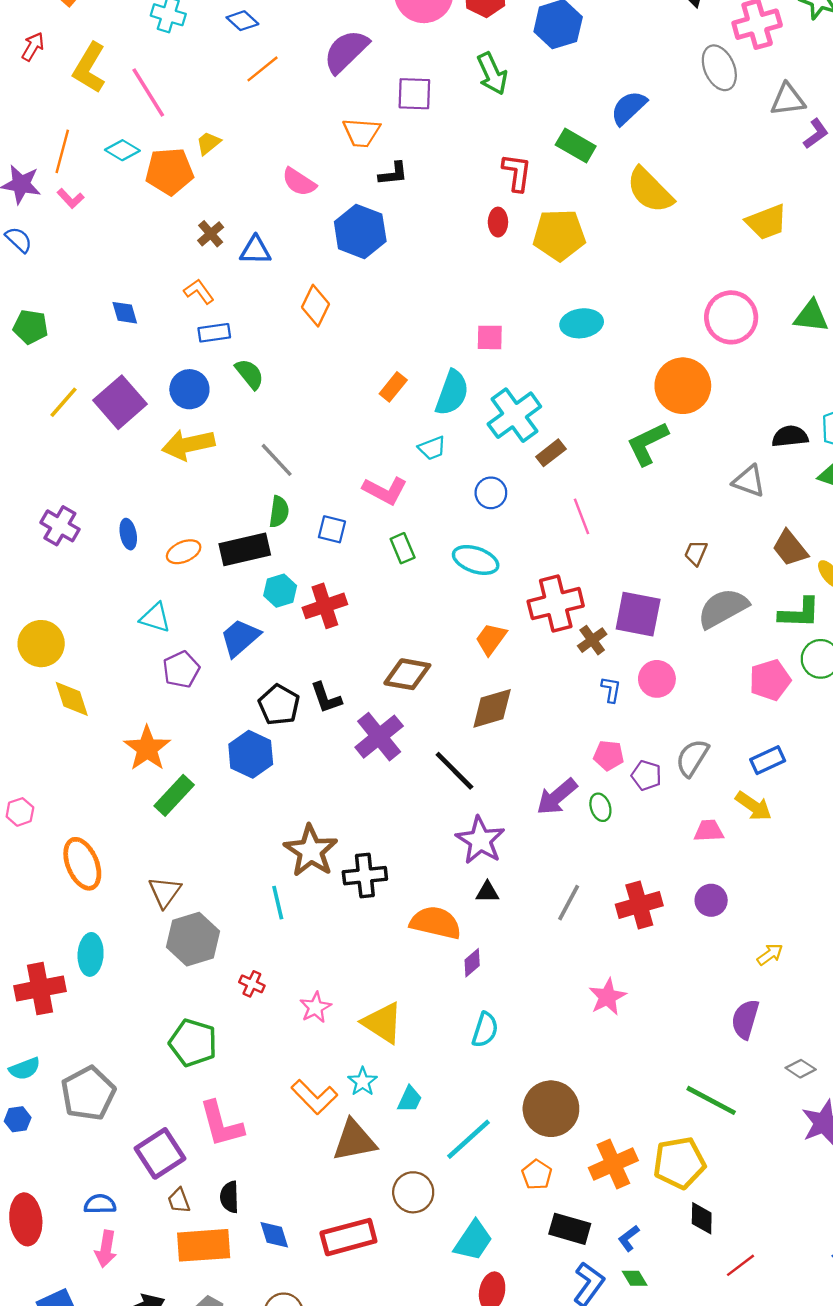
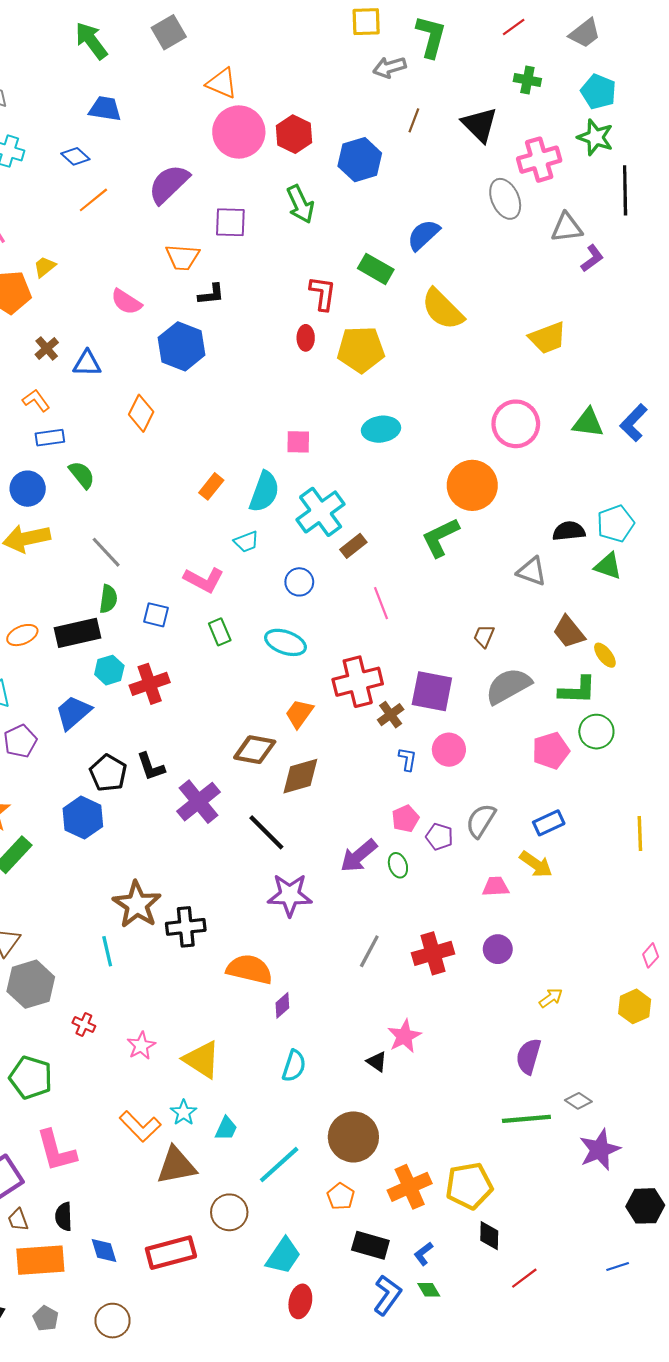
brown diamond: (407, 674) -> (255, 750), moved
pink pentagon: (609, 755) -> (405, 819), turned -30
purple star: (480, 840) -> (290, 895), turned -30
black triangle: (487, 892) -> (377, 1062), moved, turned 35
green line: (711, 1100) -> (526, 1119), moved, turned -33

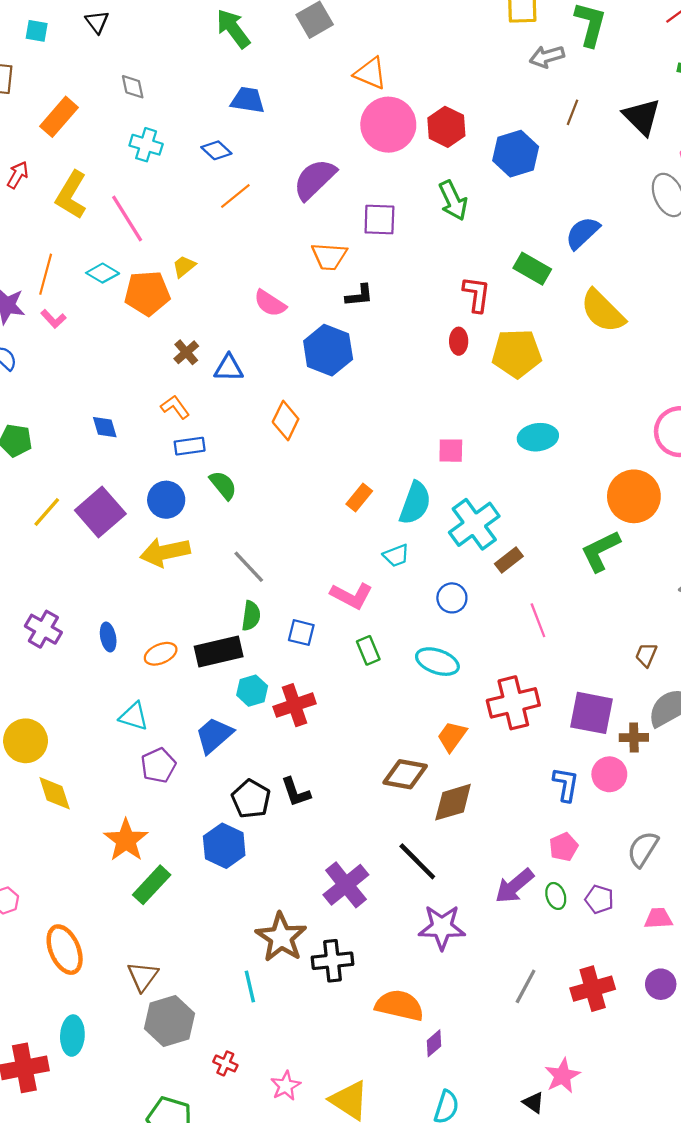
brown cross: (391, 715) -> (634, 737), moved, turned 35
blue L-shape: (408, 759) -> (566, 784), size x1.4
purple cross: (198, 802) -> (346, 885), moved
purple pentagon: (439, 837) -> (599, 899), moved

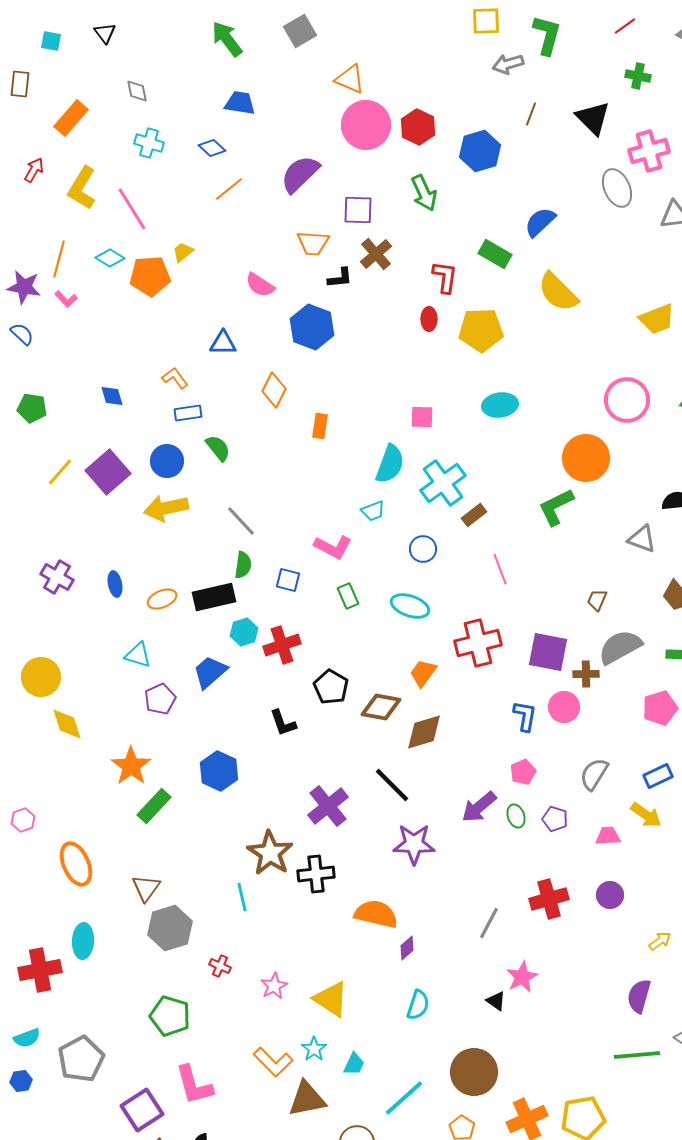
brown cross: (186, 352) -> (376, 254), moved, size x1.4
orange rectangle: (359, 497) -> (320, 426), moved, turned -30
black pentagon: (251, 799) -> (331, 687), moved
gray line: (526, 986) -> (489, 923), moved

